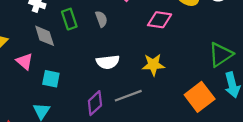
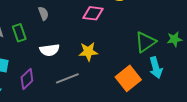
green rectangle: (69, 19) -> (19, 33), moved
purple diamond: (95, 103) -> (27, 79), moved

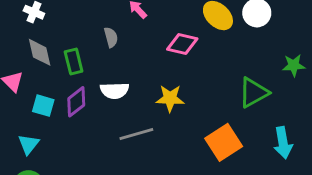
green star: (174, 39) -> (294, 65), moved
cyan arrow: (156, 68) -> (283, 143), moved
purple diamond: (27, 79) -> (76, 102), moved

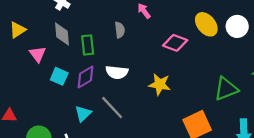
gray line: (136, 134) -> (112, 108), moved, turned 55
cyan triangle: (29, 144) -> (83, 114), moved

